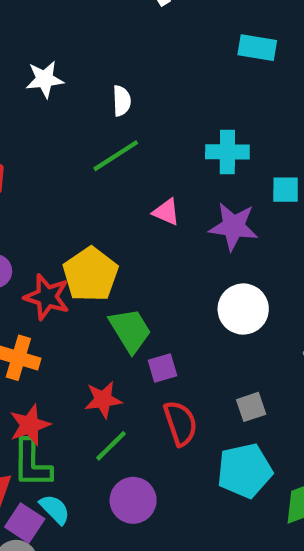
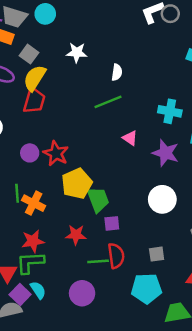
yellow pentagon: (91, 274) -> (77, 184), moved
red star: (47, 297) -> (56, 153), moved
green line: (111, 446) -> (98, 261), moved, turned 30
green L-shape: (32, 463) -> (30, 263), turned 76

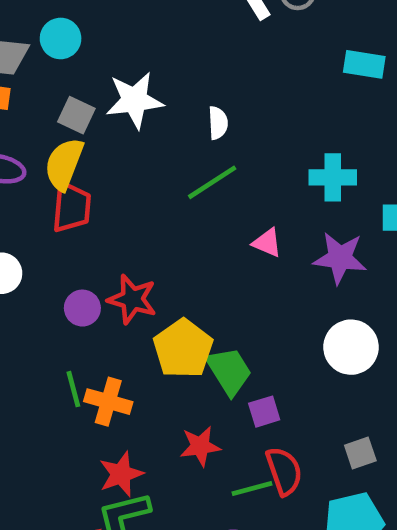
white star: (77, 53) -> (135, 100), size x1.4
gray square: (29, 54) -> (76, 115), moved

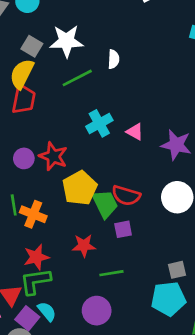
cyan cross: (333, 177) -> (99, 123), moved, turned -35
green line: (212, 182) -> (77, 78), moved
gray square: (360, 453) -> (177, 270), moved
red semicircle: (284, 471) -> (126, 195), moved, turned 120

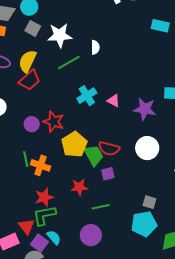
gray square: (32, 46) -> (33, 28), moved
red trapezoid: (24, 99) -> (30, 80), turned 40
gray square: (177, 270) -> (149, 202), turned 32

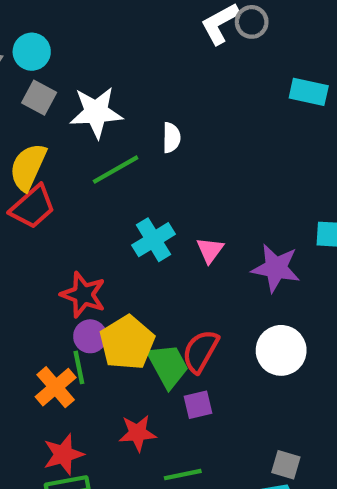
pink triangle: (114, 101) -> (210, 250), turned 40
purple circle: (32, 124) -> (90, 336), moved
red semicircle: (109, 148) -> (200, 351), turned 105
green line: (26, 159) -> (79, 367), moved
orange cross: (41, 165) -> (56, 387), turned 30

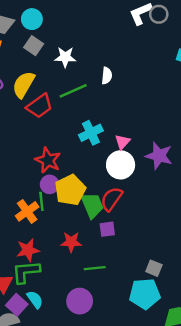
white star: (96, 112) -> (65, 57), size x0.7
red trapezoid: (33, 207) -> (40, 106), moved
white circle: (281, 350) -> (121, 165), moved

